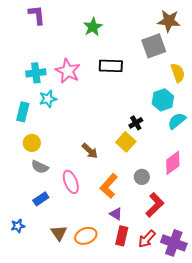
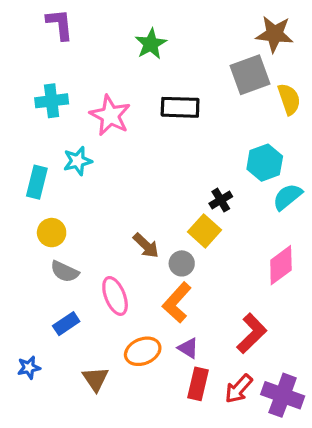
cyan cross: (36, 73) -> (52, 101), moved
yellow semicircle: (178, 73) -> (289, 99), moved
gray circle: (142, 177) -> (182, 263), moved
orange ellipse: (86, 236) -> (143, 351), moved

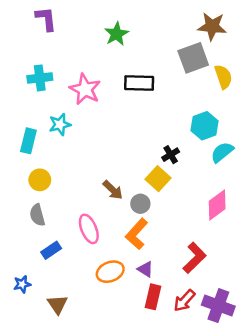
gray semicircle: (65, 272) -> (37, 215), moved, turned 50
brown triangle: (96, 379) -> (57, 304), moved

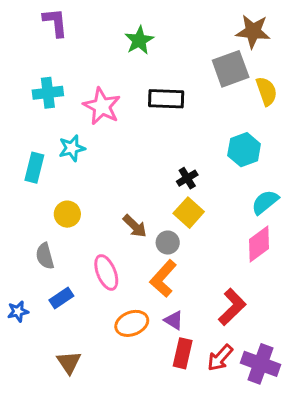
cyan semicircle: (222, 152) -> (265, 202), moved
black cross: (171, 155) -> (187, 178), moved
yellow circle: (40, 180) -> (67, 214), moved
blue star: (22, 284) -> (18, 311), moved

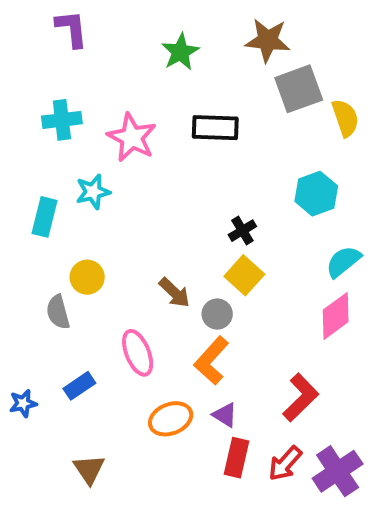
brown star: (253, 31) -> (268, 40), moved
gray semicircle: (45, 256) -> (58, 312), moved
purple cross: (261, 364) -> (338, 471), turned 36

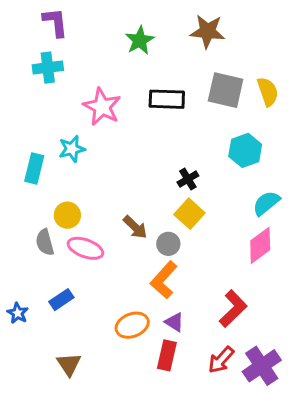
gray square: (299, 89) -> (226, 90), moved, turned 33
cyan cross: (62, 120) -> (48, 68), moved
pink ellipse: (138, 353) -> (85, 248), moved, turned -48
blue star: (23, 403) -> (18, 313), turned -30
red rectangle: (237, 458) -> (167, 355), moved

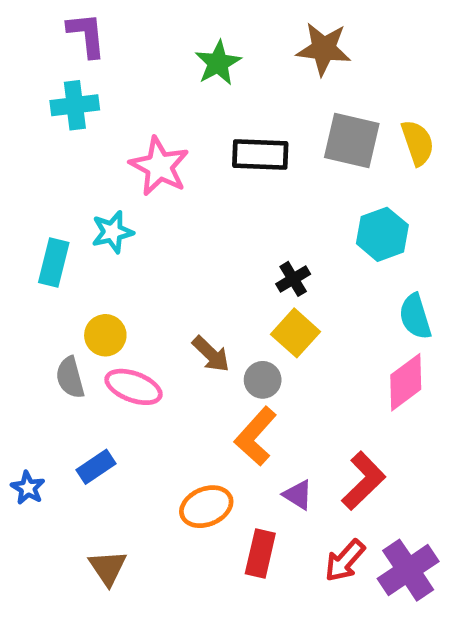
cyan semicircle: (266, 203) -> (415, 316), turned -68
purple triangle: (174, 322) -> (298, 495), moved

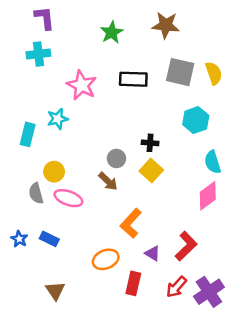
black cross: (293, 279) -> (150, 143), turned 35
gray circle: (263, 380) -> (116, 158), moved
blue rectangle: (96, 467) -> (49, 239), turned 60
blue star: (28, 488) -> (19, 239), moved

